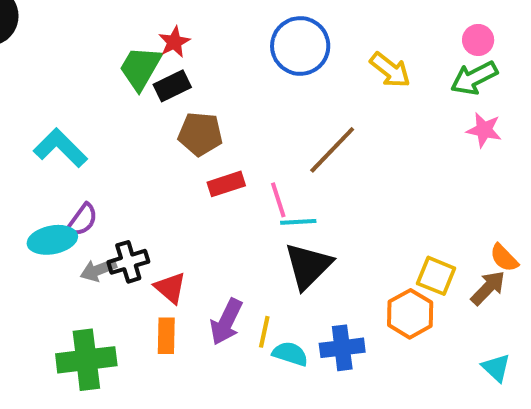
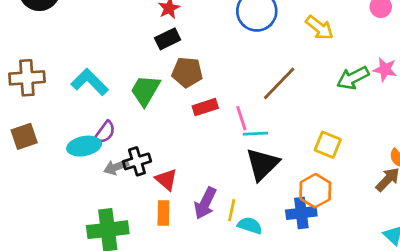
green trapezoid: (140, 68) -> (145, 90), moved
green arrow: (474, 78) -> (353, 78), moved
yellow square: (436, 276) -> (328, 145), moved
orange hexagon: (410, 314) -> (315, 191), moved
blue cross: (342, 348) -> (301, 213), moved

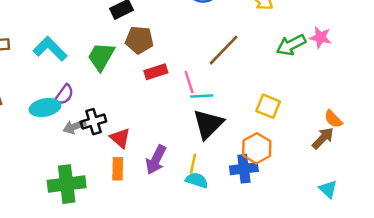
yellow line: (232, 210) -> (193, 164), moved

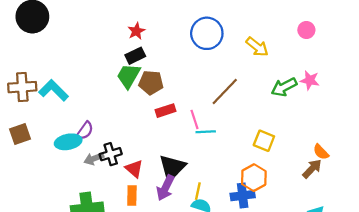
cyan L-shape: (50, 49) -> (54, 90), moved
green trapezoid: (101, 57) -> (129, 76), moved
black triangle: (208, 124) -> (172, 168), moved

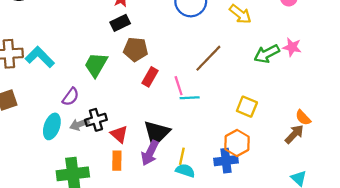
green trapezoid: (129, 76) -> (96, 65), moved
red rectangle: (165, 111) -> (150, 77), turned -42
cyan ellipse: (68, 142) -> (52, 126), moved, turned -60

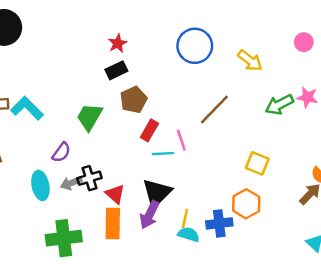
brown pentagon: (136, 49) -> (134, 100), turned -30
cyan line: (190, 98) -> (163, 154), moved
cyan ellipse: (52, 126) -> (40, 185), turned -30
orange rectangle: (117, 161) -> (113, 223), size x1.4
blue cross: (226, 161) -> (219, 223), moved

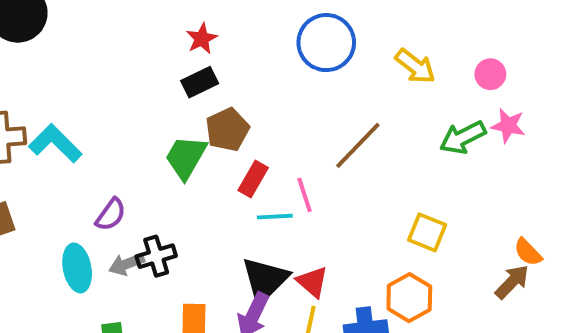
pink circle: (304, 42) -> (490, 74), moved
green trapezoid: (89, 117) -> (186, 157), moved
red triangle: (115, 194) -> (312, 282), moved

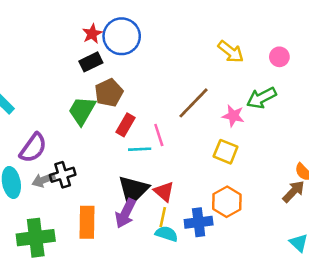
blue circle: (326, 43) -> (122, 36), moved
pink star: (508, 126) -> (233, 116), moved
purple semicircle: (111, 215) -> (33, 148), size x1.4
yellow square: (427, 232) -> (226, 152), moved

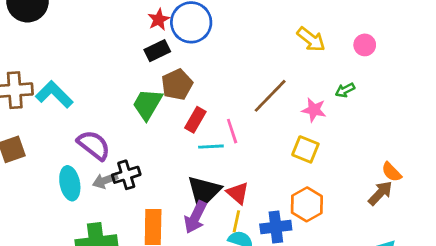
green arrow: (261, 98) -> (345, 90), size x0.6
purple semicircle: (33, 148) -> (94, 145), turned -88

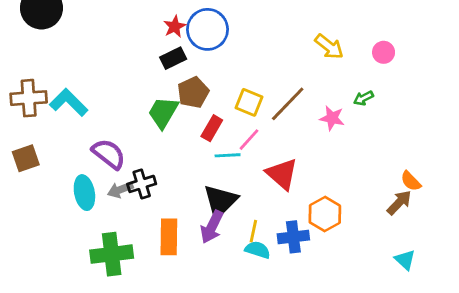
pink line: (232, 131) -> (249, 140), turned 60
yellow square: (305, 149) -> (249, 102), moved
red triangle: (238, 193) -> (282, 174), moved, size x1.4

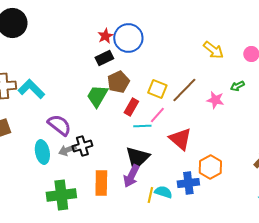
yellow line: (253, 231) -> (150, 195), moved

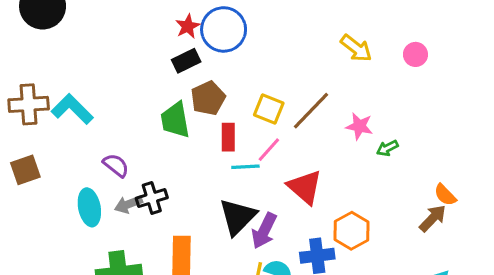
green arrow: (237, 86) -> (387, 148), moved
green trapezoid: (97, 96) -> (175, 120), turned -40
red rectangle: (131, 107) -> (228, 137), turned -30
purple semicircle: (59, 125) -> (116, 165), size x0.7
purple arrow: (131, 176) -> (264, 231), moved

